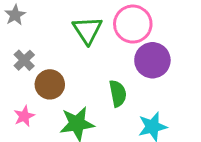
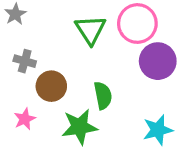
gray cross: (24, 60) -> (25, 61), turned -30
green semicircle: (118, 93) -> (103, 96), moved

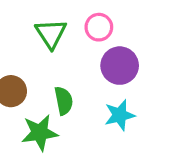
pink circle: (137, 24) -> (99, 27), size x0.7
cyan star: (158, 130) -> (120, 115), moved

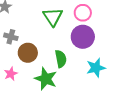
purple circle: (120, 66) -> (83, 37), moved
green star: (40, 133) -> (46, 79), turned 30

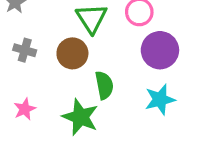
purple circle: (83, 37) -> (160, 50), moved
brown circle: (28, 53) -> (72, 53), moved

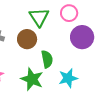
cyan star: (160, 100) -> (68, 78), moved

